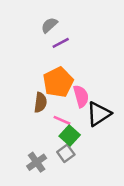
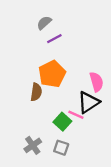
pink semicircle: (81, 96) -> (96, 82), moved
pink line: (62, 120) -> (76, 115), moved
gray square: (66, 153) -> (61, 148), moved, turned -35

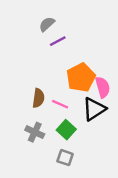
orange pentagon: (52, 74) -> (81, 77), moved
pink line: (76, 115) -> (60, 104), moved
gray cross: (33, 145) -> (35, 132), moved, turned -30

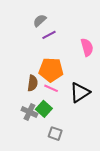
orange pentagon: (81, 77) -> (51, 70), moved, turned 30
pink semicircle: (103, 87) -> (87, 47), moved
green square: (66, 130) -> (44, 109), moved

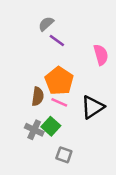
purple line: (49, 35) -> (57, 40), turned 64
orange pentagon: (51, 70) -> (59, 81), turned 30

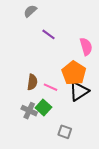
gray semicircle: (46, 24) -> (30, 11), moved
orange pentagon: (59, 81) -> (74, 73), moved
gray square: (64, 155) -> (65, 132), moved

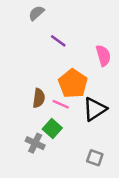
orange pentagon: (74, 73) -> (73, 84), moved
gray cross: (29, 111) -> (35, 143), moved
gray square: (65, 132) -> (95, 158), moved

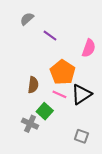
gray semicircle: (36, 13) -> (27, 19), moved
pink semicircle: (103, 56) -> (89, 48), turned 36
pink line: (61, 104) -> (59, 94), moved

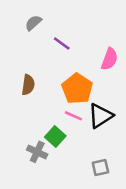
brown semicircle: (33, 85) -> (28, 85), moved
gray square: (81, 136) -> (100, 167), turned -32

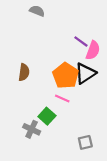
gray semicircle: (33, 23) -> (37, 11), moved, turned 64
purple line: (62, 43) -> (81, 42), moved
black triangle: (100, 116) -> (85, 73), moved

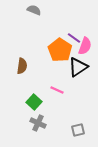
orange pentagon: (66, 76) -> (60, 50), moved
green square: (47, 116) -> (34, 102), moved
gray cross: (32, 129) -> (38, 123), moved

